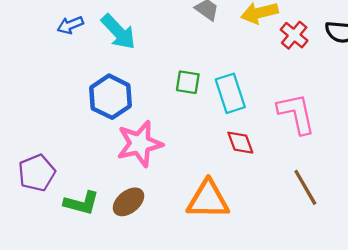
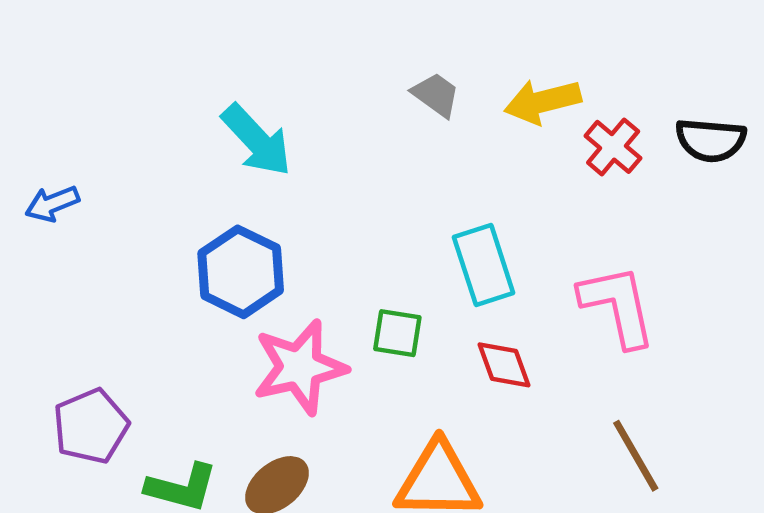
blue arrow: (70, 25) -> (52, 204), moved
green square: (188, 82) -> (397, 333), moved

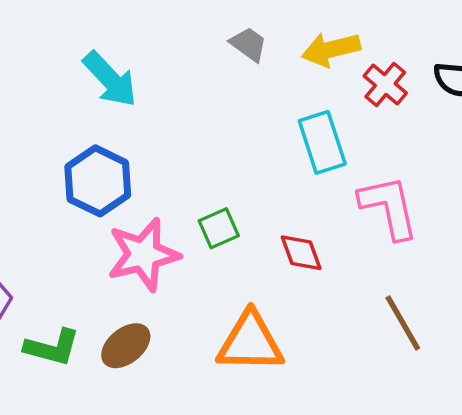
cyan rectangle: (484, 265) -> (322, 142), moved
green square: (397, 333) -> (219, 228), turned -33

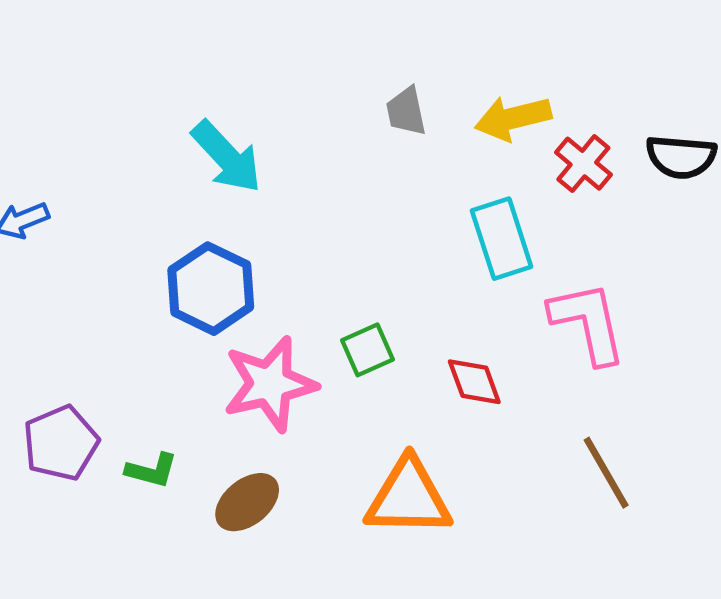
gray trapezoid: (249, 44) -> (406, 111), turned -138
green L-shape: (52, 347) -> (152, 470), moved, size x0.7

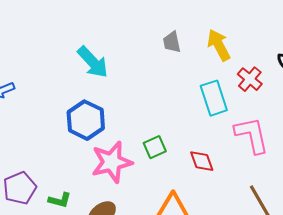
yellow arrow: (513, 118) -> (219, 45), turned 76
red cross: (583, 164) -> (250, 79), moved

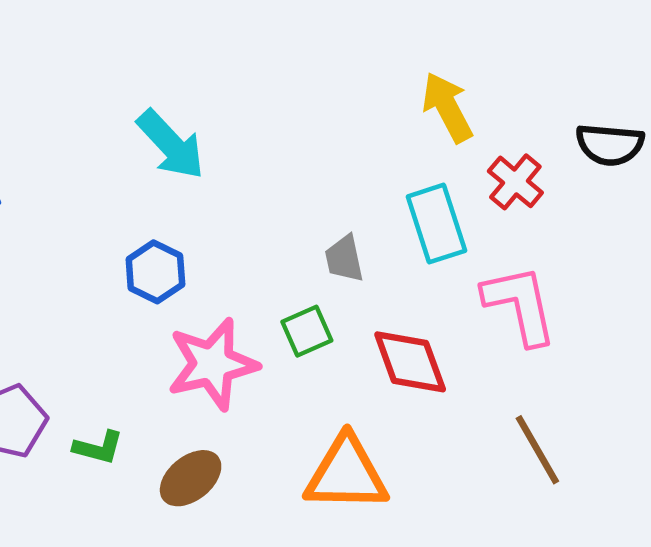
gray trapezoid: (172, 42) -> (344, 259), moved
blue hexagon: (86, 120) -> (155, 272), size x0.7
red diamond: (202, 161) -> (410, 362), size x1.4

